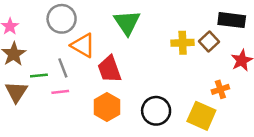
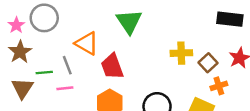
gray circle: (62, 19) -> (44, 18), moved
brown square: (209, 41) -> (208, 63), moved
yellow cross: (183, 43) -> (181, 53), moved

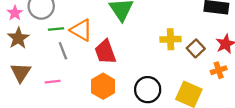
green line: (44, 72) -> (56, 29), moved
orange cross: (219, 86) -> (219, 70), moved
pink line: (65, 88) -> (53, 82), moved

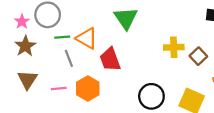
orange hexagon: (103, 86) -> (88, 89), moved

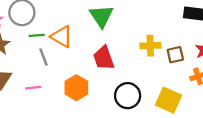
brown square: (198, 56) -> (175, 55), turned 30
red trapezoid: (110, 59) -> (104, 58), moved
orange hexagon: (88, 89) -> (76, 88), moved

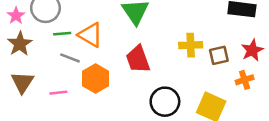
gray line: (43, 57) -> (70, 58), turned -48
orange hexagon: (76, 88) -> (96, 79), moved

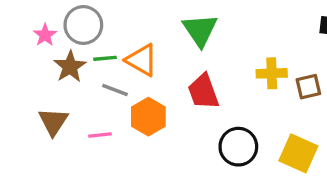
brown star: (20, 44) -> (70, 67), moved

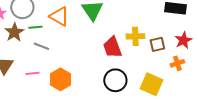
orange triangle: (142, 60) -> (59, 16), moved
red trapezoid: (203, 92) -> (112, 47), moved
orange hexagon: (148, 117) -> (60, 79), moved

